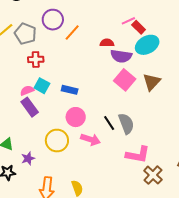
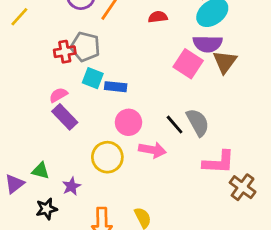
gray pentagon: (25, 34) -> (85, 47), moved
purple semicircle: (121, 56) -> (208, 44), moved
cyan square: (42, 86) -> (93, 78), moved

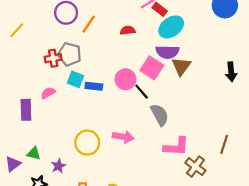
purple rectangle: (65, 117) -> (26, 110), moved, turned 42
pink circle: (128, 122) -> (126, 79), moved
black line: (175, 125) -> (142, 92), moved

